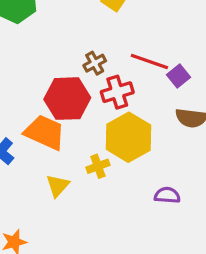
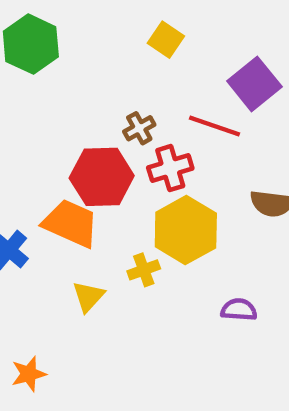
purple square: (178, 76) -> (254, 84), moved, size x1.6

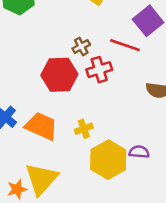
orange trapezoid: (71, 223) -> (41, 126), moved
yellow hexagon: (186, 230) -> (108, 160), moved
yellow triangle: (88, 296) -> (41, 179), moved, size x1.8

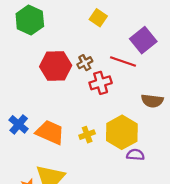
red hexagon: (59, 75) -> (56, 66), moved
yellow hexagon: (108, 160) -> (122, 132), moved

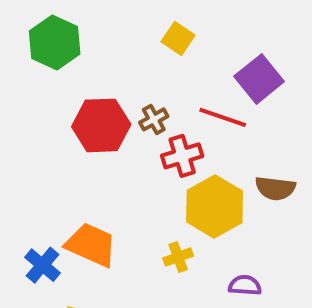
blue cross: (19, 124) -> (42, 265), moved
yellow hexagon: (122, 132) -> (215, 206), moved
yellow cross: (87, 135) -> (178, 257), moved

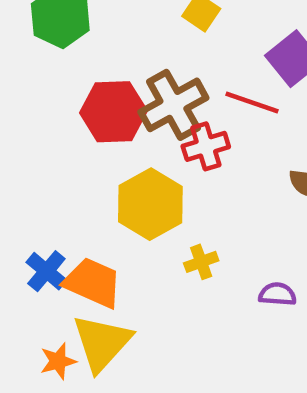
brown cross: (154, 119) -> (173, 105), size x2.0
yellow hexagon: (215, 206) -> (150, 204), moved
orange trapezoid: (91, 245) -> (93, 283), moved

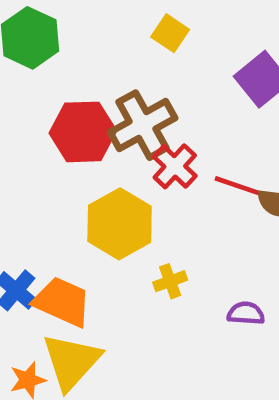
red line: (252, 103) -> (241, 187), moved
red cross: (206, 146) -> (175, 166), turned -30

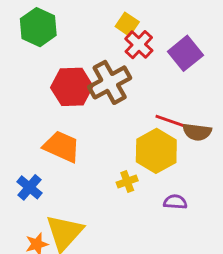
red cross: (175, 166) -> (139, 45), moved
yellow hexagon: (120, 224) -> (156, 151), moved
orange trapezoid: (62, 302) -> (62, 147), moved

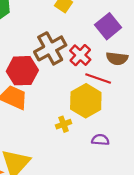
red cross: (139, 45) -> (80, 55), moved
red hexagon: (72, 87) -> (22, 71), moved
brown semicircle: (197, 132) -> (117, 58), moved

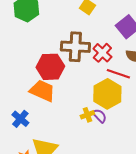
brown cross: (50, 48) -> (75, 47), turned 32
purple semicircle: (100, 140) -> (99, 116), moved, turned 42

